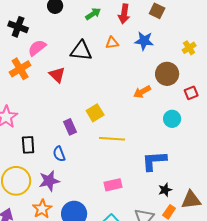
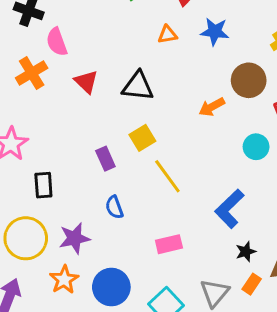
pink semicircle: (37, 48) -> (57, 42), turned -72
black triangle: (81, 51) -> (138, 86), moved
yellow line: (112, 139) -> (167, 176), turned 50
blue semicircle: (59, 154) -> (114, 207), moved
blue L-shape: (154, 161) -> (229, 209), turned -40

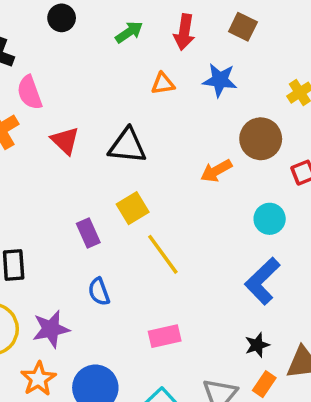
blue L-shape: (229, 209) -> (262, 281), moved

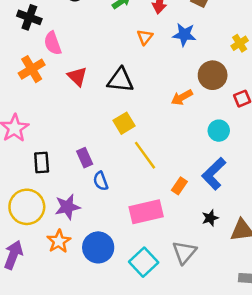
orange triangle: (163, 84) -> (145, 37), turned -42
purple rectangle: (88, 233) -> (85, 158), moved
pink rectangle: (165, 336) -> (146, 212), size x1.5
orange rectangle: (264, 384) -> (179, 186), moved

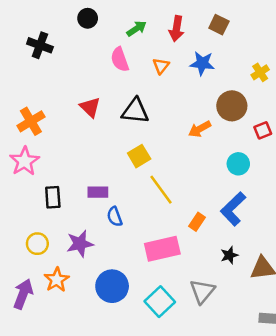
pink semicircle: (53, 43) -> (120, 59), moved
orange cross: (32, 69) -> (31, 121), moved
purple rectangle: (85, 158) -> (98, 192), turned -66
yellow circle: (27, 207) -> (37, 244), size x0.6
orange star: (59, 241) -> (57, 280), moved

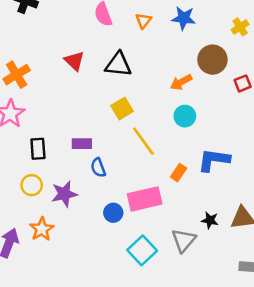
cyan circle: (238, 164) -> (185, 116), moved
blue L-shape: (233, 209) -> (214, 160), turned 52
yellow circle: (37, 244) -> (32, 185), moved
black star: (229, 255) -> (210, 220), moved, turned 30
blue circle: (112, 286) -> (113, 213), moved, size x0.6

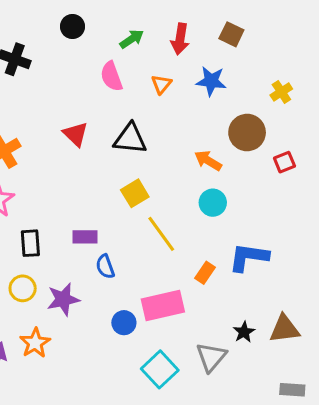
orange arrow: (181, 82) -> (208, 161), turned 60
black star: (210, 220) -> (244, 332), turned 30

